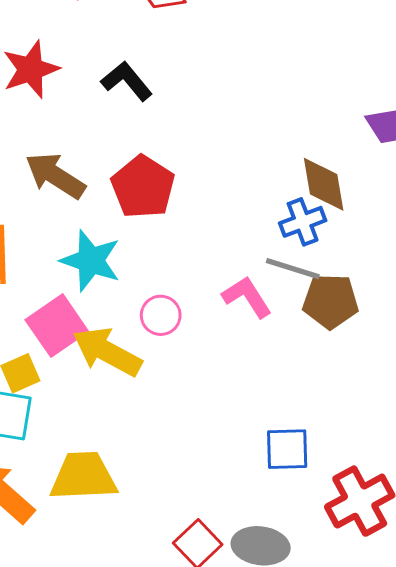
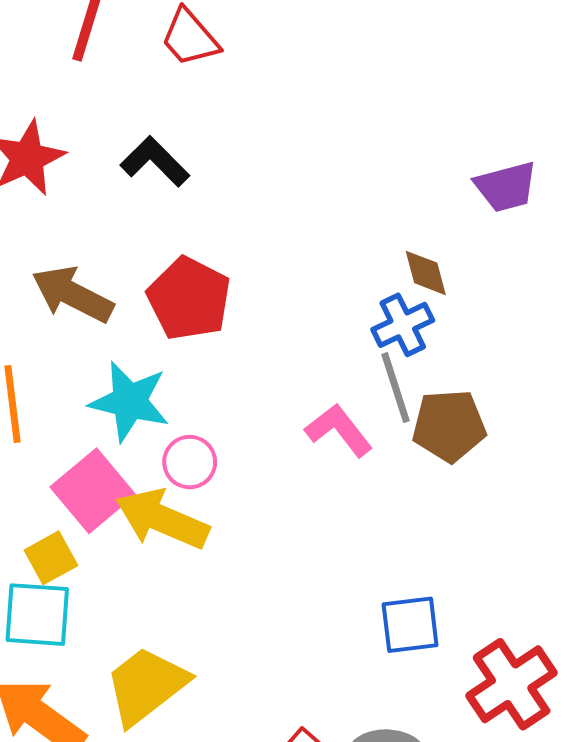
brown diamond: (324, 184) -> (426, 273), size x0.7
gray line: (293, 269) -> (395, 388), turned 60
pink circle: (161, 315) -> (190, 462), moved
yellow trapezoid: (83, 476) -> (146, 686), turned -30

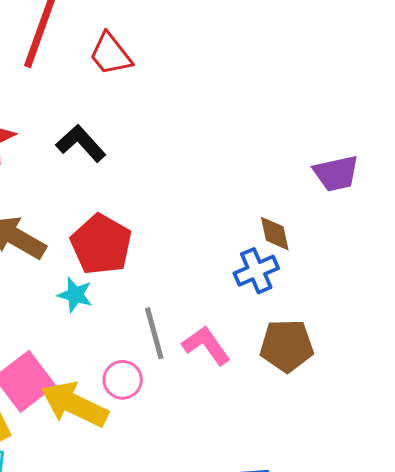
gray line: (395, 388) -> (154, 333), moved
cyan star: (129, 401) -> (75, 295), moved, size x0.6
pink circle: (190, 462) -> (123, 380), moved

